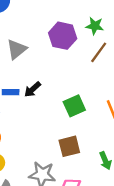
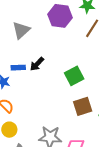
brown square: (69, 146) -> (83, 106), moved

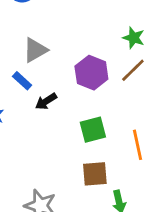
purple hexagon: (60, 16) -> (91, 73), moved
blue rectangle: (18, 68) -> (22, 81), moved, turned 32

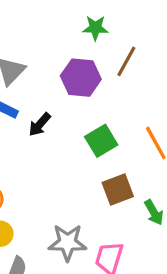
green star: (134, 38) -> (95, 28), moved

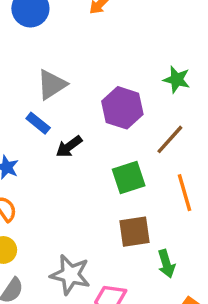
green star: (95, 28) -> (177, 79), moved
brown line: (126, 61) -> (170, 139), moved

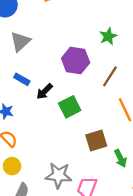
green star: (177, 79) -> (108, 36), turned -30
gray triangle: (52, 85) -> (20, 42), moved
green square: (129, 178) -> (70, 107), moved

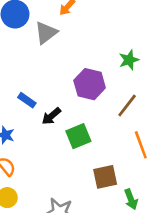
gray triangle: (20, 42) -> (46, 33), moved

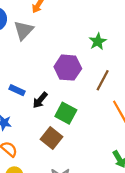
green square: (78, 136) -> (66, 113), turned -30
brown square: (105, 177) -> (52, 138), moved, turned -30

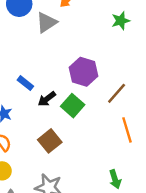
green star: (98, 41) -> (121, 21), moved
green square: (66, 113) -> (73, 106), moved

